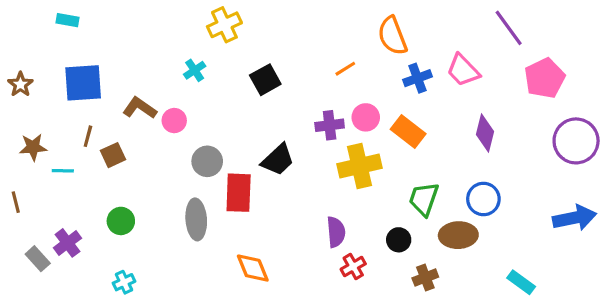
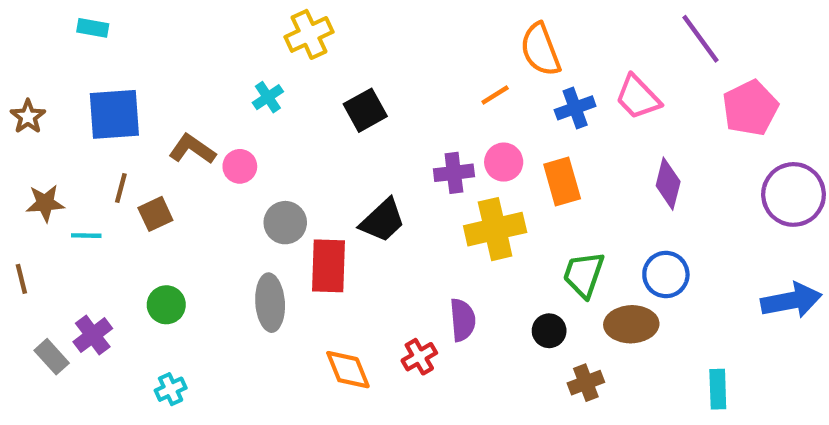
orange line: (345, 69) -> (495, 95), moved
orange rectangle: (408, 132) -> (562, 182), turned 36
red cross: (353, 266) -> (419, 357), moved
cyan rectangle: (521, 282) -> (718, 389), turned 52

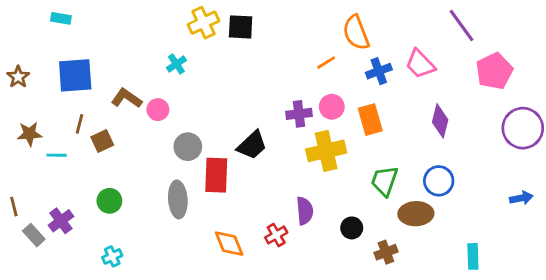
black square: (365, 110) -> (241, 27), moved, turned 32
brown line: (21, 279) -> (14, 207), moved
blue arrow: (791, 300) -> (521, 198), size x0.6
black circle: (549, 331) -> (352, 228), moved

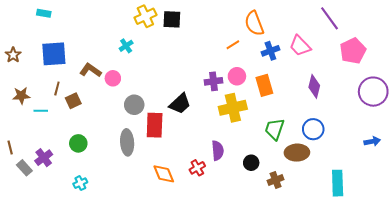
cyan rectangle: (473, 256) -> (338, 183), size x1.4

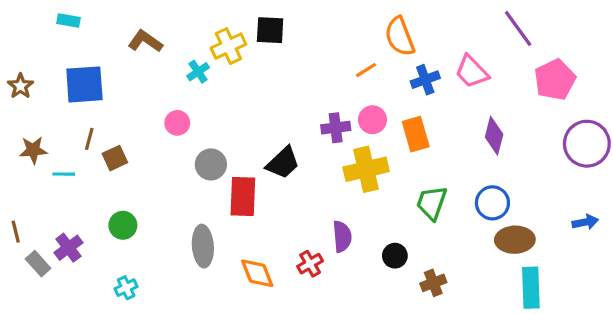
yellow cross: (145, 16) -> (228, 46), moved
brown L-shape: (90, 70) -> (145, 41), moved
gray ellipse: (127, 142) -> (203, 246), moved
brown ellipse: (297, 153) -> (515, 240), moved

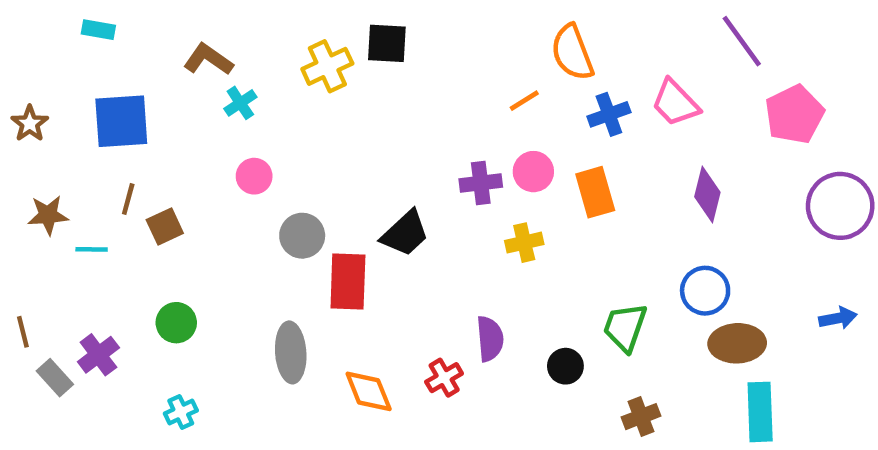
cyan cross: (198, 72) -> (240, 103), moved
yellow cross: (366, 169) -> (524, 243), size x0.6
green trapezoid: (432, 203) -> (625, 327), moved
brown cross: (433, 283) -> (641, 417), moved

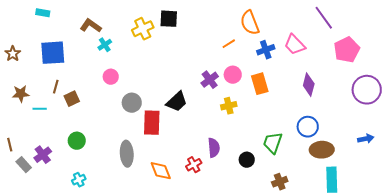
purple cross: (481, 183) -> (210, 80), turned -30

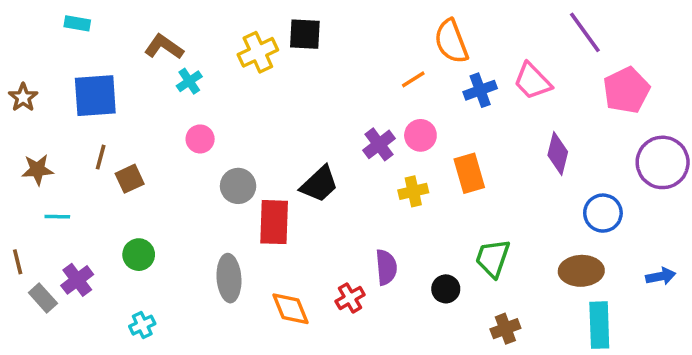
orange rectangle: (260, 84) -> (469, 173), moved
cyan line: (40, 109) -> (57, 217), moved
blue circle: (308, 127) -> (603, 213), moved
blue arrow: (366, 139) -> (661, 276), moved

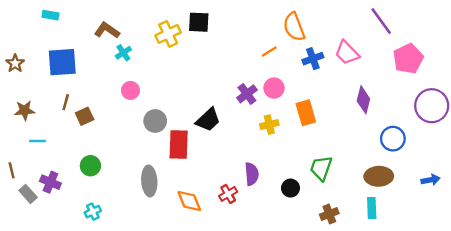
purple cross: (77, 280) -> (50, 182), turned -30
cyan rectangle: (599, 325) -> (372, 208), moved, size x0.7

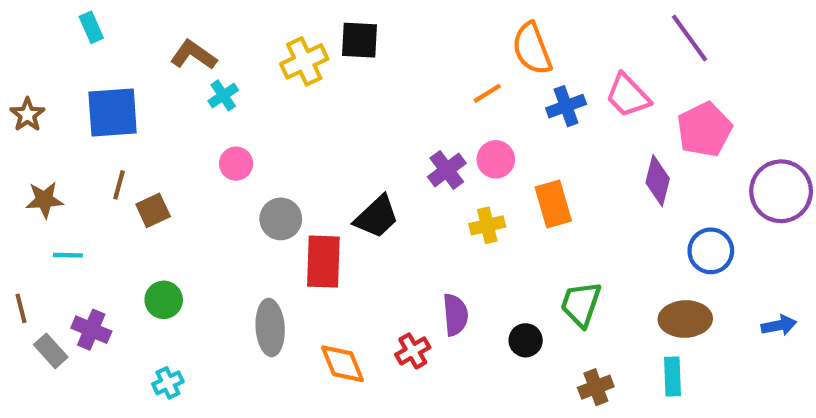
cyan rectangle: (50, 15) -> (91, 27), turned 56
pink pentagon: (408, 59) -> (704, 130), moved

